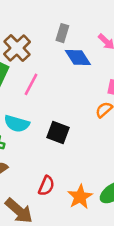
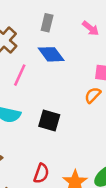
blue diamond: (78, 58) -> (51, 54), moved

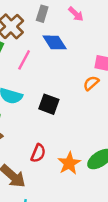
gray rectangle: (47, 23) -> (42, 14), moved
pink arrow: (91, 28) -> (76, 14), moved

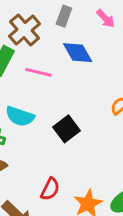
pink line: (24, 60) -> (38, 72), turned 72
black square: (49, 104) -> (66, 129), turned 30

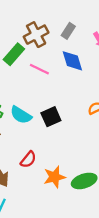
cyan semicircle: (20, 116) -> (21, 115), moved

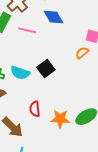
red semicircle: (28, 160) -> (35, 109), turned 147
orange star: (54, 177) -> (60, 119), turned 30

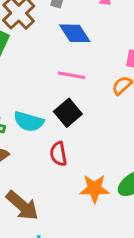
pink line: (27, 30) -> (72, 75), moved
red semicircle: (35, 109) -> (58, 154), moved

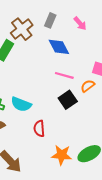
pink line: (72, 75) -> (64, 75), moved
black square: (68, 113) -> (68, 100), moved

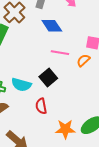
black square: (68, 100) -> (48, 78), moved

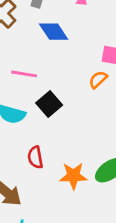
pink line: (60, 53) -> (24, 74), moved
red semicircle: (41, 106) -> (35, 157), moved

